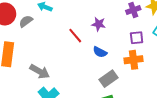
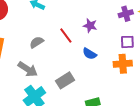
gray semicircle: (26, 21) -> (37, 42), moved
gray rectangle: (108, 79) -> (65, 80), moved

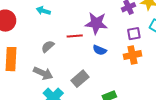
purple star: (90, 26) -> (96, 23), size x1.6
red line: (66, 36) -> (75, 36), turned -49

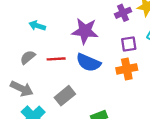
cyan arrow: (43, 11) -> (37, 26), moved
red line: (75, 36) -> (56, 59), moved
blue semicircle: (100, 50) -> (88, 63), size x1.5

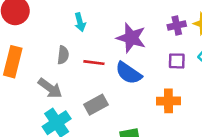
cyan arrow: (37, 26) -> (80, 22), turned -133
gray semicircle: (28, 57) -> (63, 55), turned 126
orange cross: (127, 69) -> (168, 101), moved

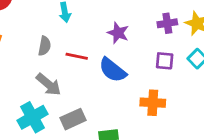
purple star: (131, 38) -> (118, 33), size x0.7
gray arrow: (50, 88) -> (49, 84), moved
gray rectangle: (96, 105) -> (73, 119), moved

